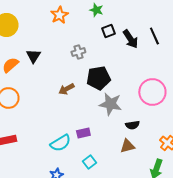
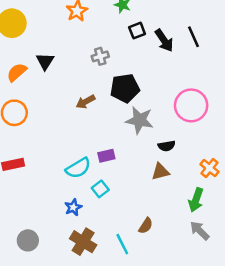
cyan square: (89, 162) -> (100, 189), moved

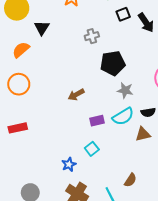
black triangle: (45, 61) -> (42, 28), moved
brown arrow: (86, 102) -> (76, 95), moved
gray star: (140, 120) -> (125, 90), size x0.7
cyan semicircle: (78, 168) -> (123, 116), moved

